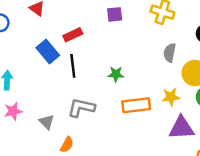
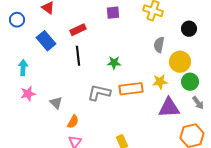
blue rectangle: (48, 51) -> (46, 41), moved
gray L-shape: (81, 108) -> (99, 93), moved

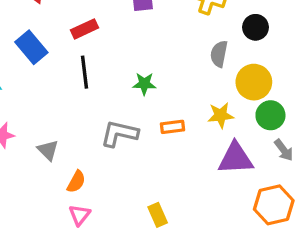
black circle: (189, 29) -> (256, 27), moved
orange rectangle: (131, 89) -> (173, 127), size x0.6

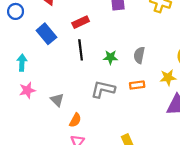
gray semicircle: (219, 54) -> (139, 55), moved
green star: (144, 84) -> (110, 57), moved

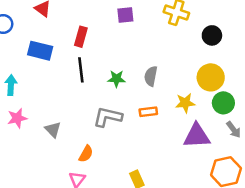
red rectangle: (81, 22) -> (81, 37), turned -49
blue rectangle: (46, 34) -> (40, 51), turned -36
orange semicircle: (75, 120) -> (86, 154), moved

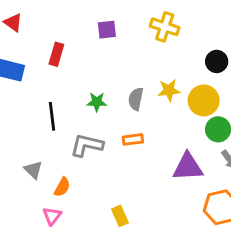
black circle: (212, 35) -> (217, 61), moved
black line: (81, 70) -> (52, 116), moved
yellow star: (185, 103) -> (169, 90), moved
gray triangle: (53, 130) -> (33, 170), moved

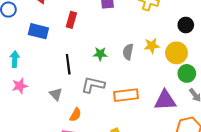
orange rectangle: (133, 139) -> (126, 95), moved, size x1.6
gray triangle: (33, 170) -> (56, 94), moved

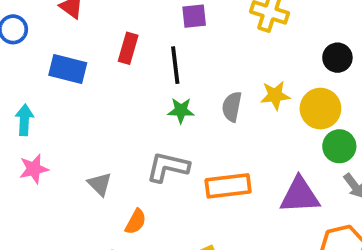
black line: (68, 64) -> (175, 65), moved

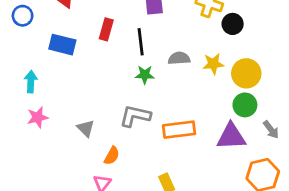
black circle: (337, 58) -> (233, 24), moved
gray semicircle: (232, 107) -> (179, 58), moved, turned 75
green circle: (339, 146) -> (245, 105), moved

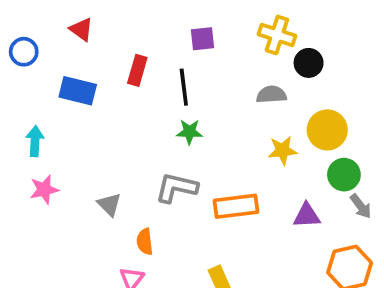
gray semicircle: (179, 58) -> (271, 95), moved
yellow star: (213, 64) -> (283, 150), moved
green circle: (245, 105) -> (344, 175), moved
purple triangle: (231, 137) -> (307, 216), size x0.7
orange semicircle: (112, 156) -> (145, 242), turned 144

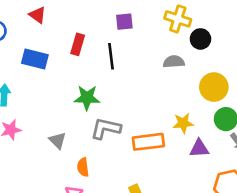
green star: (189, 132) -> (87, 98), moved, size x1.4
yellow star: (283, 150) -> (183, 123), moved

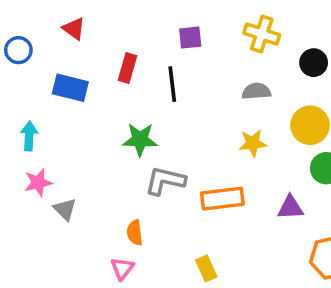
black circle: (200, 39) -> (314, 63), moved
yellow star: (183, 123) -> (253, 143), moved
gray triangle: (58, 140) -> (65, 209), moved

